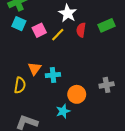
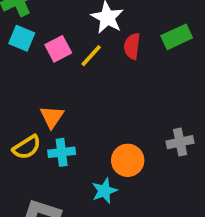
cyan cross: (53, 75) -> (62, 152), moved
yellow semicircle: (20, 85) -> (27, 147), turned 49

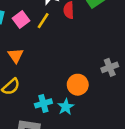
orange triangle: (52, 117) -> (16, 56), moved
cyan cross: (62, 152) -> (43, 103), moved

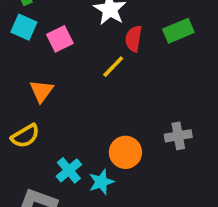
yellow line: (43, 21) -> (113, 67), moved
cyan cross: (43, 103) -> (69, 170), turned -35

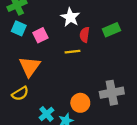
yellow line: (113, 67) -> (72, 52), turned 40
orange triangle: (41, 91) -> (30, 67), size x1.5
gray cross: (178, 136) -> (112, 93), size x1.5

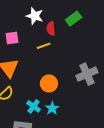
pink square: (40, 35) -> (12, 38), turned 32
orange circle: (80, 103) -> (49, 83), moved

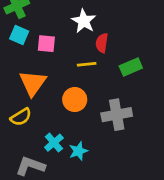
green rectangle: (74, 19) -> (131, 67), moved
gray cross: (87, 74) -> (117, 115), moved
orange circle: (49, 83) -> (75, 100), moved

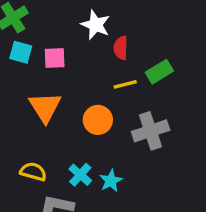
yellow line: (87, 64) -> (125, 84), moved
yellow semicircle: (21, 117) -> (33, 172), moved, turned -125

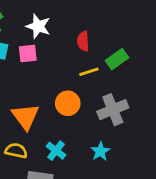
white star: (96, 25) -> (38, 26), moved
orange triangle: (45, 107) -> (25, 117), moved
cyan star: (111, 181) -> (100, 151), moved

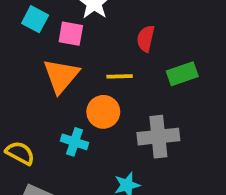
yellow line: (89, 72) -> (120, 76), moved
orange triangle: (25, 117) -> (61, 76), moved
cyan cross: (56, 151) -> (75, 142), moved, turned -36

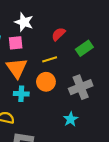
red semicircle: (146, 38) -> (58, 34), turned 48
cyan cross: (75, 142) -> (21, 94), moved

